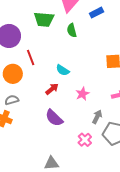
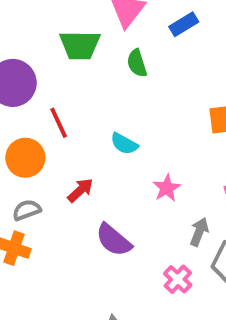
red arrow: (52, 89) -> (80, 190), moved

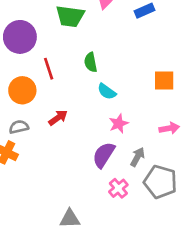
green semicircle: (137, 63) -> (91, 62), moved
cyan semicircle: (124, 144) -> (107, 91), moved
purple semicircle: (114, 240) -> (104, 155), moved, turned 76

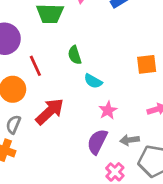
red arrow: (58, 118) -> (50, 111), size x1.6
gray semicircle: (19, 127) -> (13, 124), turned -48
gray arrow: (137, 157) -> (130, 140), turned -120

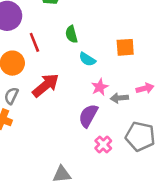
orange square: (147, 64) -> (125, 47), moved
gray arrow: (130, 140) -> (119, 98), moved

